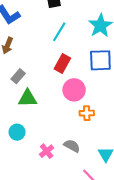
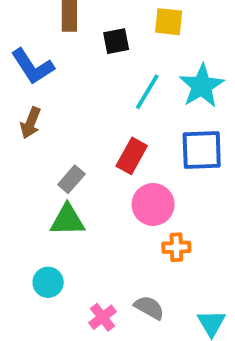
cyan line: (59, 32) -> (147, 92), moved
gray rectangle: (18, 76) -> (71, 179), moved

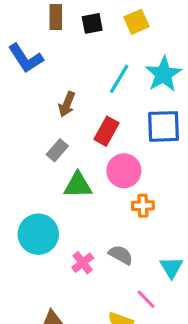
yellow square: (169, 22) -> (137, 22), turned -30
black square: (116, 41) -> (92, 23), moved
brown arrow: (31, 123) -> (67, 104), moved
green triangle: (68, 220) -> (78, 185), moved
cyan circle: (48, 282) -> (38, 234), size x1.6

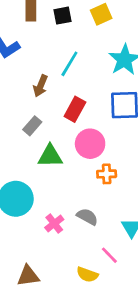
cyan line: (119, 79) -> (69, 64), moved

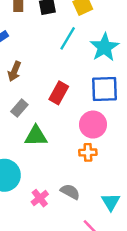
cyan line: (69, 64) -> (68, 38), moved
brown arrow: (40, 86) -> (14, 71), moved
pink circle: (90, 144) -> (93, 125), moved

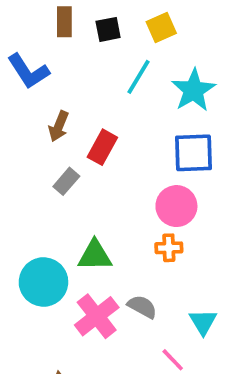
red rectangle: (59, 93) -> (102, 147), moved
green triangle: (36, 136) -> (95, 255), moved
pink cross: (40, 198) -> (97, 316), size x1.6

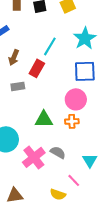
cyan line: (138, 77) -> (50, 46), moved
gray rectangle: (66, 181) -> (18, 86), turned 40
green triangle: (95, 255) -> (44, 119), moved

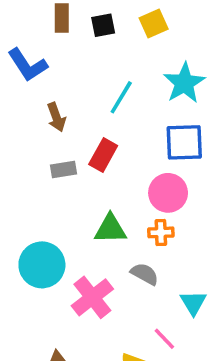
brown arrow: (14, 57) -> (56, 117), turned -42
red rectangle: (37, 68) -> (103, 155), moved
gray semicircle: (58, 152) -> (145, 274), moved

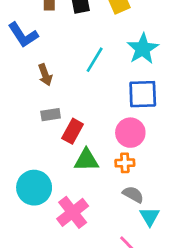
red rectangle: (103, 155) -> (73, 131), moved
gray semicircle: (145, 274) -> (133, 194), moved

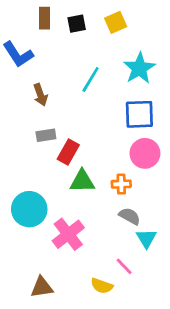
pink circle: (130, 133) -> (145, 153), moved

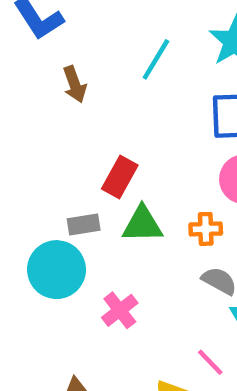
gray rectangle: (46, 135) -> (84, 224), moved
pink cross: (68, 234) -> (120, 310), size x0.7

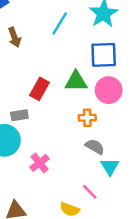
green triangle: (142, 224) -> (76, 81), moved

